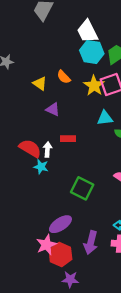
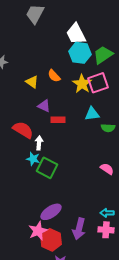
red rectangle: (68, 139) -> (58, 120), moved
red semicircle: (30, 148) -> (23, 130), moved
green square: (82, 188) -> (47, 168), moved

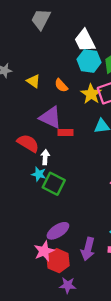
yellow triangle: (32, 82) -> (33, 81), moved
purple triangle: (44, 106) -> (50, 118), size x1.6

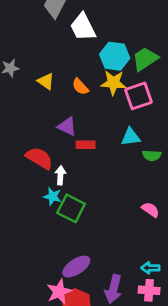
white trapezoid: (85, 41) -> (83, 27), moved
yellow star: (91, 94) -> (113, 83), moved, turned -30
purple triangle: (50, 118) -> (67, 126), size x0.7

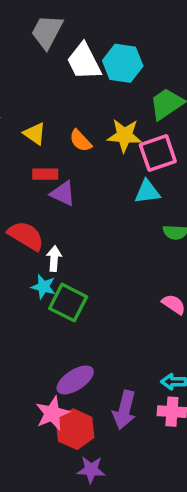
cyan hexagon: (115, 56) -> (123, 63), moved
cyan triangle: (131, 137) -> (147, 192), moved
red rectangle: (86, 145) -> (45, 174), moved

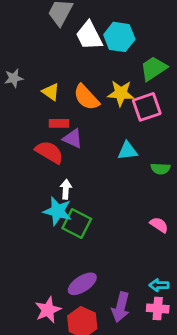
orange semicircle: (80, 141) -> (86, 97), size x1.5
cyan triangle: (147, 192) -> (128, 151), moved
red semicircle: (26, 236) -> (49, 152), moved
cyan star: (44, 287) -> (58, 211), size x1.5
pink star: (52, 413) -> (48, 310), moved

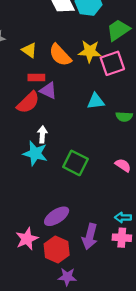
red semicircle: (49, 152) -> (28, 102), turned 105
green square: (77, 223) -> (76, 163), moved

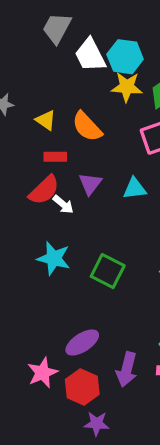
yellow star: (90, 51) -> (127, 87), moved
purple triangle: (48, 91) -> (90, 184), moved, turned 42
white arrow: (42, 134) -> (63, 204), moved, turned 126

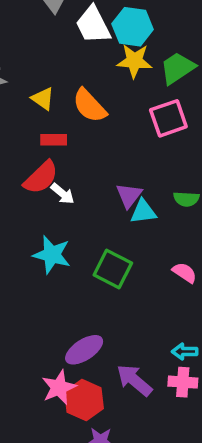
purple triangle: (90, 184) -> (129, 195), moved
cyan triangle: (135, 188) -> (143, 212), moved
purple arrow: (127, 370) -> (134, 380), turned 116
pink star: (43, 373) -> (59, 387), moved

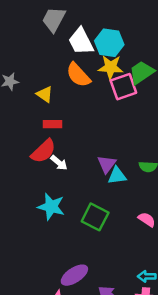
orange semicircle: (89, 106) -> (78, 75), moved
pink square: (168, 118) -> (123, 87), moved

